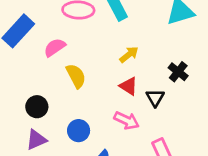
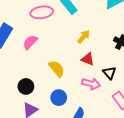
yellow semicircle: (76, 76) -> (57, 69), moved
black triangle: (155, 98) -> (109, 73), moved

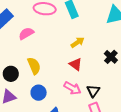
yellow semicircle: (57, 69) -> (34, 66), moved
black triangle: (109, 73) -> (93, 91), moved

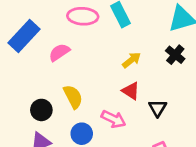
black cross: (111, 57) -> (175, 55), moved
pink arrow: (72, 88) -> (113, 119), moved
black triangle: (93, 91) -> (158, 108), moved

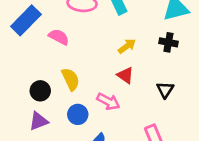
pink semicircle: (59, 52) -> (59, 37), turned 60
black cross: (175, 55) -> (168, 42), turned -30
black triangle: (158, 108) -> (165, 90), moved

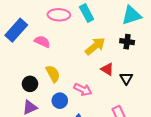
yellow arrow: (127, 46) -> (95, 46), size x1.5
red triangle: (125, 75) -> (107, 69), moved

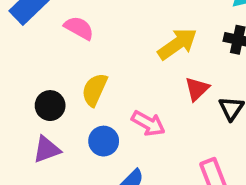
red triangle: (107, 69) -> (197, 89), turned 40
yellow semicircle: (53, 74) -> (94, 90), turned -132

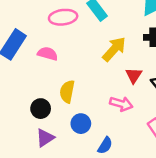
pink arrow: (148, 123) -> (121, 104), moved

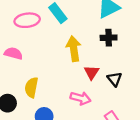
yellow arrow: (114, 49) -> (74, 49), turned -50

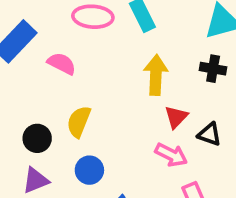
black triangle: (115, 79) -> (209, 134), turned -42
pink arrow: (81, 98) -> (171, 155), moved

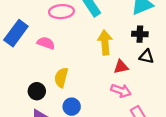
red triangle: (176, 117) -> (121, 67), turned 42
black triangle: (209, 134) -> (147, 56), moved

